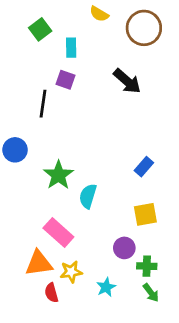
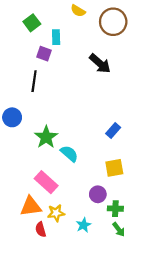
purple square: (65, 80) -> (44, 54), moved
cyan semicircle: (88, 196) -> (69, 154), turned 114

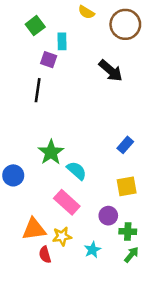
blue circle: (12, 117) -> (13, 175), moved
pink rectangle: (46, 182) -> (67, 202), moved
green arrow: (119, 229) -> (131, 255), turned -104

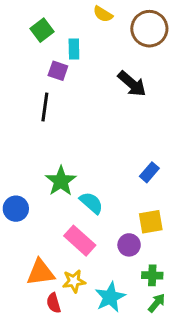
purple circle: (108, 216) -> (129, 245), moved
cyan star: (92, 250) -> (110, 297), size x1.5

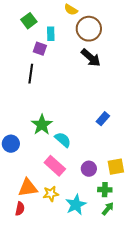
brown circle: (149, 29) -> (89, 29), moved
yellow square: (151, 222) -> (116, 167), moved
red semicircle: (54, 303) -> (20, 209), moved, turned -152

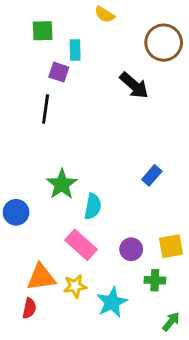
green square: (29, 21) -> (43, 31), turned 35
brown circle: (89, 29) -> (164, 43), moved
cyan semicircle: (63, 140) -> (93, 206), turned 60
green arrow: (108, 209) -> (171, 322), moved

